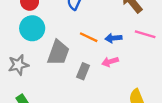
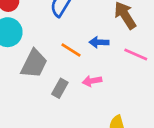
blue arrow: (113, 38) -> (99, 42), moved

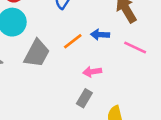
orange line: (71, 50) -> (73, 41), turned -72
gray rectangle: (60, 88) -> (84, 98), moved

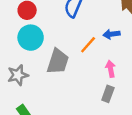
pink arrow: (92, 72) -> (111, 69), turned 98

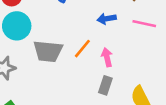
orange line: (88, 45) -> (82, 49), moved
gray trapezoid: (58, 61) -> (48, 51), turned 80

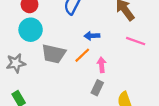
blue arrow: (107, 19) -> (92, 36), moved

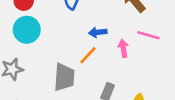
gray trapezoid: (54, 54) -> (64, 77), moved, turned -95
pink arrow: (102, 65) -> (123, 48), moved

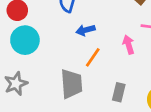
blue arrow: (98, 32) -> (86, 30), moved

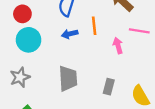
blue arrow: (86, 30) -> (70, 34), moved
orange line: (93, 57) -> (94, 26), moved, turned -42

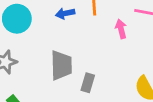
gray rectangle: (109, 87) -> (88, 83), moved

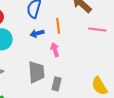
pink arrow: (121, 29) -> (55, 50), moved

